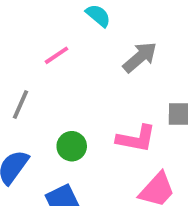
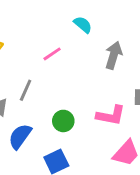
gray arrow: (140, 57) -> (114, 55), turned -32

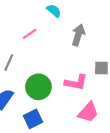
green circle: (63, 121) -> (38, 87), size x1.5

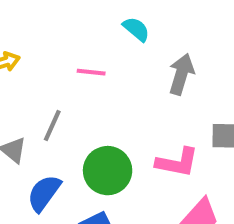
pink line: (30, 34) -> (91, 72), turned 40

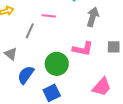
gray line: (52, 125) -> (30, 31), moved
pink L-shape: (177, 162) -> (83, 49), moved

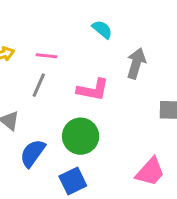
pink line: (49, 16) -> (47, 56), moved
pink L-shape: (83, 49) -> (93, 90), moved

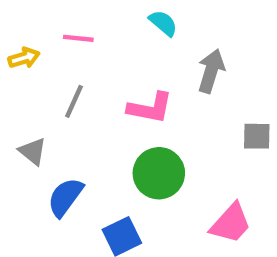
pink line: (47, 56) -> (78, 38), moved
green circle: (81, 136) -> (159, 173), moved

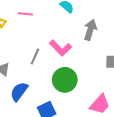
gray line: (74, 101) -> (35, 56), moved
pink L-shape: (150, 108) -> (60, 48), turned 35

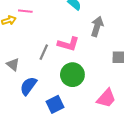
pink line: (25, 14) -> (25, 11), moved
pink L-shape: (60, 48) -> (68, 44), turned -30

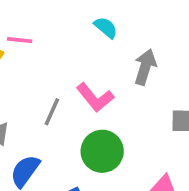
pink L-shape: (68, 44) -> (95, 97), turned 35

